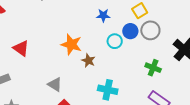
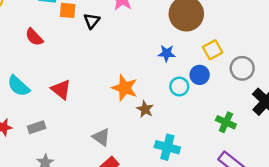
gray circle: (150, 30) -> (242, 68), moved

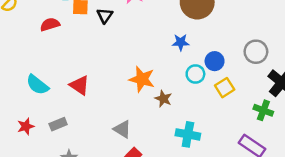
red semicircle: (34, 37) -> (50, 24), moved, turned 120
yellow square: (213, 50) -> (225, 88), moved
green cross: (226, 122) -> (263, 110), moved

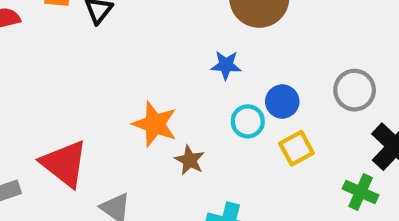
red triangle: (80, 85) -> (64, 164), moved, size x1.4

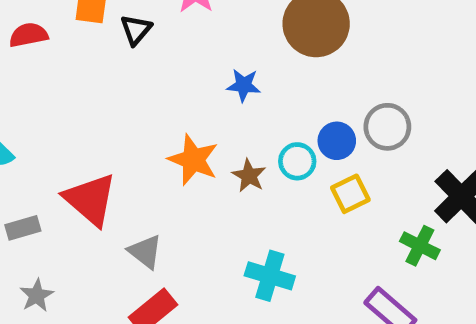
blue star: (226, 65) -> (244, 85), moved
gray circle: (355, 90) -> (387, 127), moved
brown star: (190, 160) -> (249, 176), moved

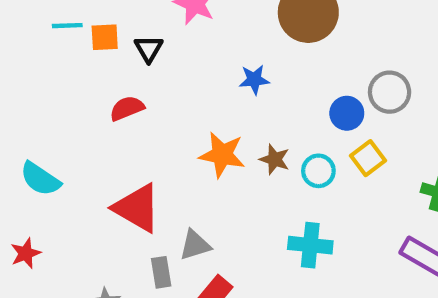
red semicircle: (28, 35) -> (127, 108), moved
cyan circle: (297, 161) -> (318, 171), moved
gray rectangle: (23, 228) -> (161, 272), moved, turned -72
gray triangle: (145, 252) -> (195, 245), turned -44

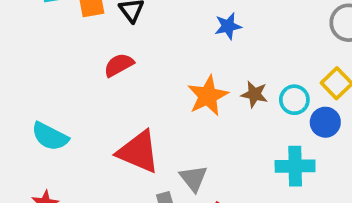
blue circle: (347, 113) -> (325, 122), moved
orange star: (222, 155) -> (208, 96), turned -30
gray triangle: (195, 245) -> (193, 178), turned -44

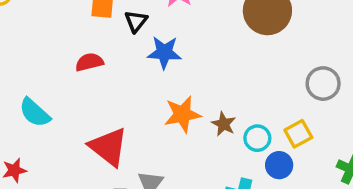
blue star: (228, 26) -> (164, 52), moved, size x1.4
red semicircle: (119, 65) -> (89, 62), moved

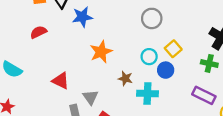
gray circle: (323, 84) -> (152, 18), moved
brown star: (224, 124) -> (125, 78), moved
red triangle: (108, 147) -> (61, 81), size x0.7

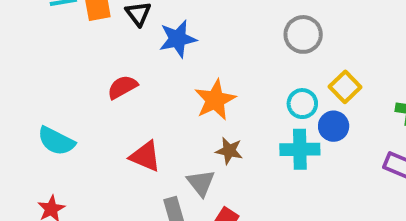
red semicircle: (38, 32) -> (122, 87), moved
brown star: (125, 78) -> (229, 151), moved
cyan cross: (147, 94) -> (300, 149), moved

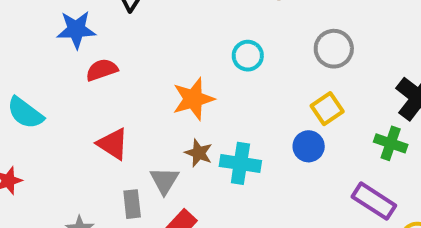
gray circle: (303, 34) -> (334, 49), moved
blue star: (178, 39) -> (76, 30), moved
cyan circle: (302, 104) -> (248, 56), moved
cyan cross: (300, 149) -> (240, 163), moved

